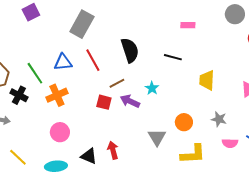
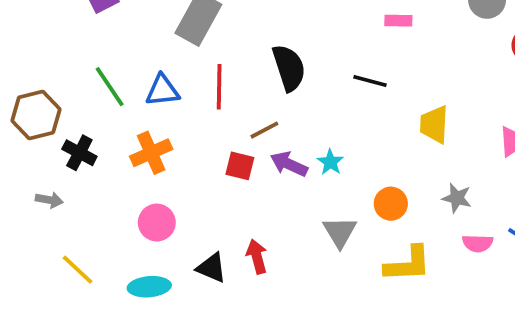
red line: (93, 60) -> (219, 87), turned 30
green line: (35, 73) -> (110, 87), moved
cyan star: (152, 88) -> (330, 162), moved

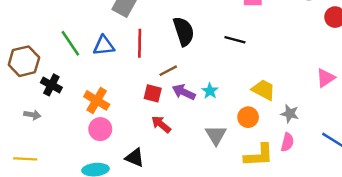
yellow trapezoid: (434, 124) -> (264, 90), moved, turned 115
orange cross: (151, 153) -> (97, 100), moved, turned -35
pink semicircle: (478, 243) -> (287, 142), moved, turned -78
red arrow: (257, 257) -> (161, 124), moved, turned -36
yellow line: (78, 270) -> (25, 159), moved, turned -40

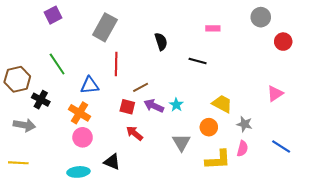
black semicircle: (184, 31) -> (161, 42), moved, size x0.7
blue triangle: (104, 46) -> (90, 85), moved
gray arrow: (32, 115) -> (24, 125), size x1.5

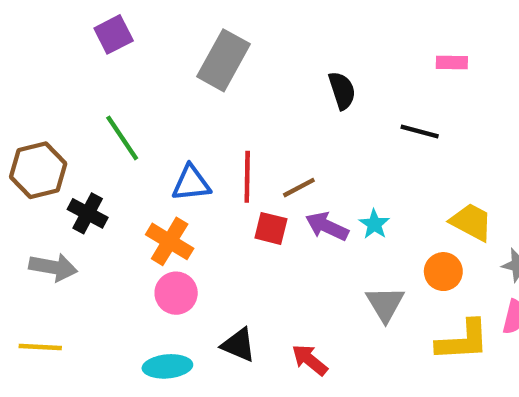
red line: (116, 64) -> (247, 177), moved
red arrow: (134, 133) -> (310, 360), moved

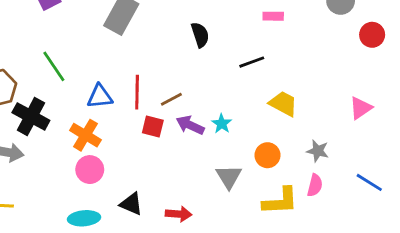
black line: (420, 131) -> (252, 62), turned -35
black cross: (88, 213) -> (31, 116), size x1.4
yellow trapezoid: (471, 222) -> (283, 104), moved
red arrow: (310, 360) -> (179, 214), turned 145

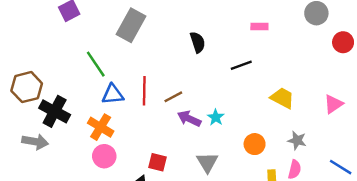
green line: (54, 66) -> (96, 64), moved
yellow trapezoid: (283, 104) -> (282, 98), moved
red square: (153, 127) -> (158, 162), moved
gray triangle: (229, 177) -> (207, 162), moved

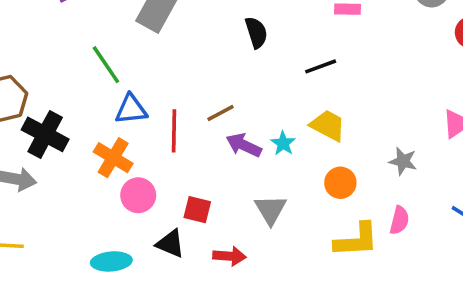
red line: (144, 91) -> (174, 131), moved
yellow trapezoid: (282, 98) -> (328, 125), moved
gray star: (297, 140) -> (403, 161), moved
pink circle: (104, 156) -> (138, 195), moved

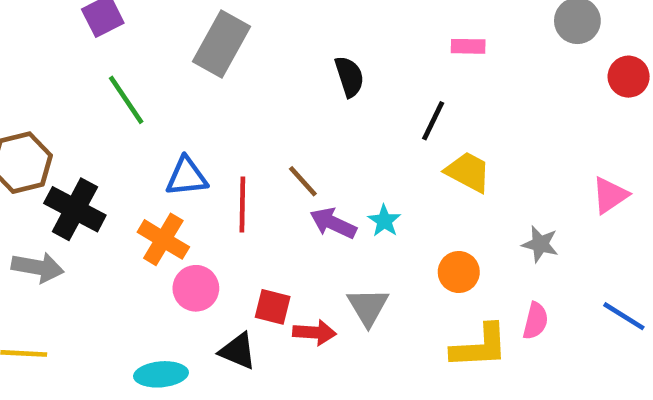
green line: (106, 65) -> (126, 100), moved
black line: (321, 66) -> (433, 121), turned -44
brown line: (220, 113) -> (303, 181), turned 76
yellow trapezoid: (328, 125) -> (468, 172), moved
red arrow: (229, 256) -> (315, 332), moved

